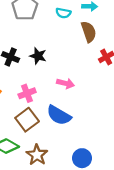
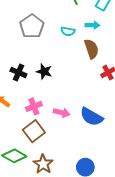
pink arrow: (66, 83) -> (62, 113), moved
blue semicircle: (59, 115) -> (91, 117), moved

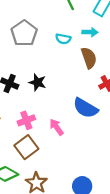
pink arrow: (62, 113) -> (56, 127), turned -140
blue semicircle: (91, 117) -> (86, 108), moved

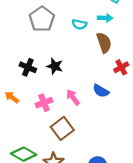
blue semicircle: (86, 108) -> (101, 91), size x0.7
pink arrow: (56, 127) -> (73, 97), moved
brown square: (26, 147) -> (62, 128), moved

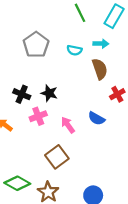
pink cross: (44, 103) -> (38, 116), moved

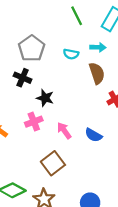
black cross: (22, 94) -> (23, 78), moved
blue semicircle: (96, 118) -> (93, 135), moved

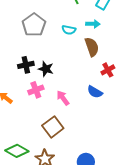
black cross: (23, 78) -> (26, 65), moved, turned -35
blue semicircle: (93, 135) -> (95, 92), moved

